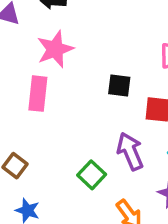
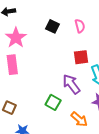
black square: (119, 85) -> (53, 26), moved, turned 32

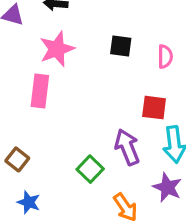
black square: (53, 26) -> (121, 46), turned -32

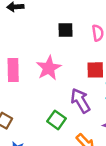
pink star: (57, 49) -> (49, 68), moved

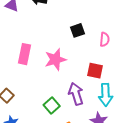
black square: (65, 30) -> (77, 30), turned -32

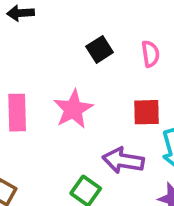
purple arrow: (76, 94) -> (123, 160), turned -50

